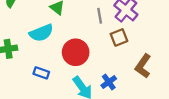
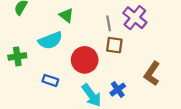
brown square: (119, 37) -> (114, 45), moved, turned 30

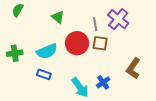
cyan semicircle: (50, 40) -> (47, 51), moved
red circle: (85, 60) -> (77, 43), moved

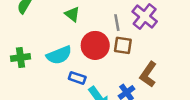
brown L-shape: (133, 68) -> (148, 74), moved
blue rectangle: (44, 74) -> (77, 78), moved

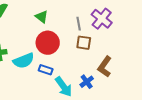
red circle: (95, 45) -> (48, 43), moved
cyan semicircle: (59, 55) -> (24, 61), moved

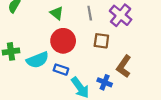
gray line: (79, 24) -> (90, 13), moved
blue cross: (87, 82) -> (105, 82), turned -32

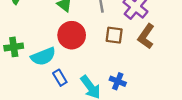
brown L-shape: (124, 66) -> (146, 36), moved
blue rectangle: (61, 70) -> (60, 78), moved, turned 40

